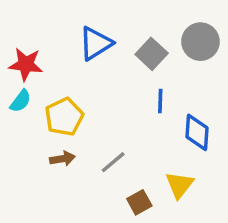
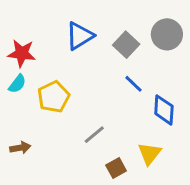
blue line: (160, 101) -> (133, 84), turned -48
brown arrow: (62, 159) -> (20, 148), moved

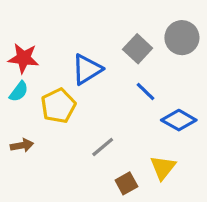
blue triangle: (80, 36) -> (87, 69), moved
blue diamond: (164, 110) -> (179, 120), turned -64
brown arrow: (20, 148) -> (22, 145), moved

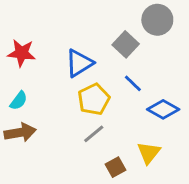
gray circle: (182, 38) -> (157, 20), moved
cyan semicircle: (19, 91) -> (19, 101), moved
yellow pentagon: (58, 106) -> (94, 99), moved
brown arrow: (22, 145) -> (20, 132), size x1.5

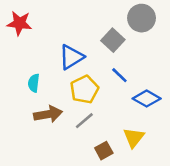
red star: (22, 53) -> (19, 23), moved
cyan semicircle: (19, 101) -> (34, 83), moved, turned 150
brown arrow: (20, 132) -> (48, 114), moved

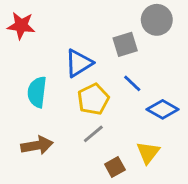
gray square: (113, 40) -> (125, 44), turned 30
cyan semicircle: (34, 83) -> (37, 92), size x1.5
brown arrow: (48, 114) -> (37, 145), moved

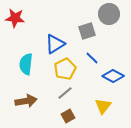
brown square: (115, 167) -> (68, 116), moved

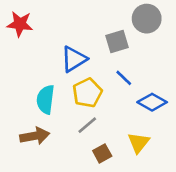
cyan semicircle: (26, 64) -> (46, 99), moved
brown square: (68, 116) -> (102, 153), moved

